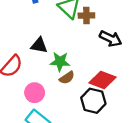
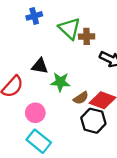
brown semicircle: (67, 78) -> (81, 98), moved

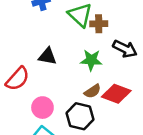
green star: (60, 82) -> (91, 60), moved
black hexagon: (93, 121) -> (80, 116), moved

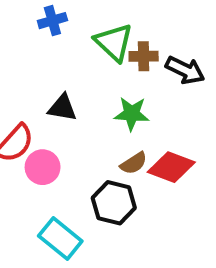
black arrow: (125, 49) -> (185, 70), moved
pink circle: (42, 108) -> (43, 167), moved

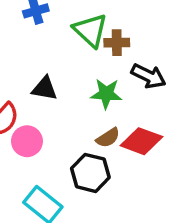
black arrow: (185, 70) -> (148, 76), moved

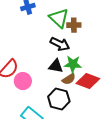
black arrow: (148, 76) -> (60, 44), moved
black triangle: (45, 88) -> (56, 66), moved
green star: (106, 94) -> (73, 64), moved

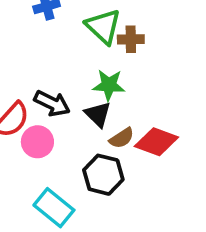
black arrow: (60, 44) -> (52, 103), moved
green star: (73, 64) -> (109, 85), moved
black triangle: (56, 66) -> (98, 114), turned 35

